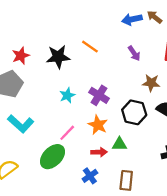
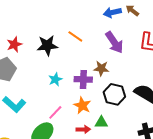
purple arrow: (134, 53) -> (114, 42), size x1.6
brown star: (151, 83) -> (101, 68), moved
purple cross: (99, 95) -> (83, 79), turned -30

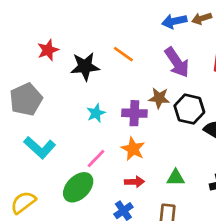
brown arrow: (132, 10) -> (202, 18), turned -56
red star: (14, 44) -> (48, 50), moved
black hexagon: (114, 94) -> (189, 109), moved
green triangle: (101, 122) -> (176, 178), moved

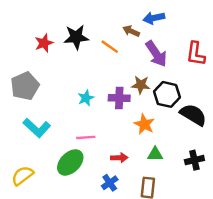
brown arrow: (202, 18) -> (131, 31), moved, turned 42
black star: (85, 66) -> (76, 37), moved
orange star: (133, 149) -> (144, 124), moved
pink line: (96, 158) -> (86, 137), turned 42

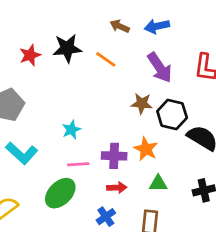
brown arrow: (131, 31) -> (120, 26), moved
cyan star: (86, 98) -> (71, 130), moved
purple cross: (119, 98) -> (114, 156), moved

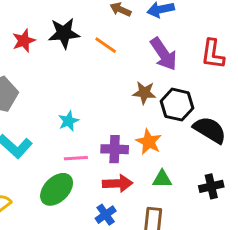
red arrow: (117, 188) -> (118, 183), size x1.4

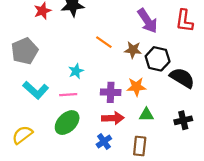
orange line: (106, 45) -> (104, 42), moved
orange star: (149, 142) -> (136, 87), turned -30
pink line: (76, 158) -> (68, 95), moved

